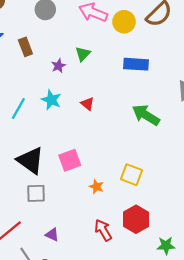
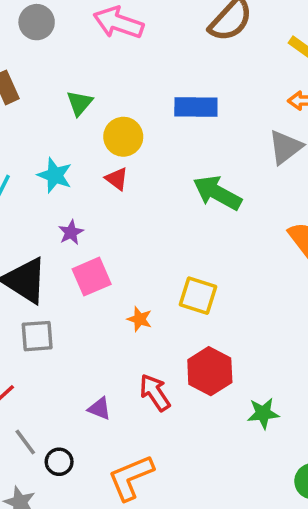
yellow circle: (124, 22) -> (123, 137), moved
green triangle: (83, 54) -> (80, 103), moved
purple star: (58, 66) -> (71, 232), moved
purple triangle: (52, 235) -> (99, 409), moved

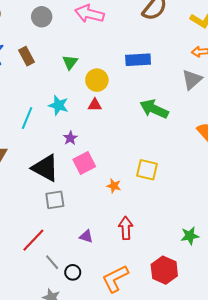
red triangle: (117, 179) -> (95, 105), turned -32
red hexagon: (210, 371) -> (164, 270), moved
red arrow: (155, 393) -> (126, 228), turned 35
purple triangle: (99, 409) -> (86, 236), moved

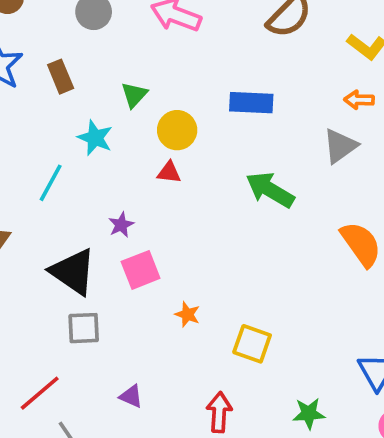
cyan star: (59, 105) -> (95, 138), moved
yellow square: (147, 170) -> (252, 344), moved
red arrow: (126, 228) -> (219, 412), moved

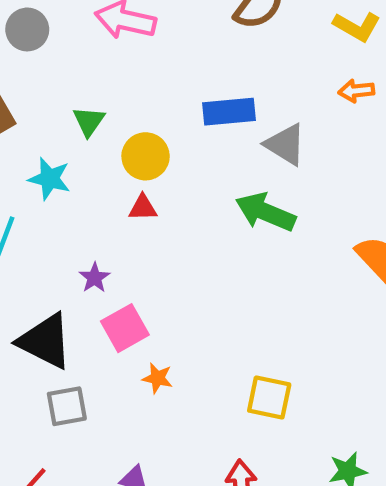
gray triangle: (340, 146) -> (285, 145), moved, turned -45
orange star: (187, 314) -> (157, 378), moved

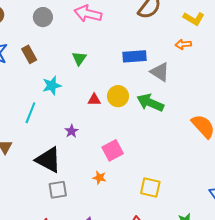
orange arrow: (356, 91) -> (183, 44), moved
green triangle: (89, 121) -> (79, 58), moved
yellow circle: (146, 156) -> (118, 96), moved
cyan star: (49, 179) -> (52, 85), turned -30
pink square: (125, 328) -> (113, 150), moved

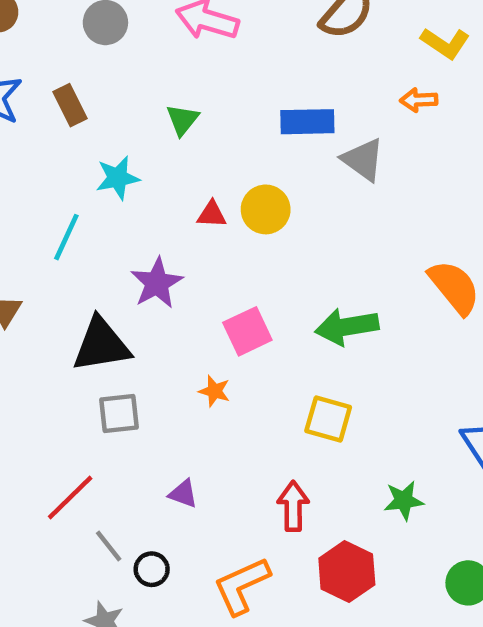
green arrow: (150, 103) -> (347, 327), moved, turned -36
purple star: (71, 131) -> (157, 283), size x1.6
black triangle: (48, 160) -> (101, 345), turned -40

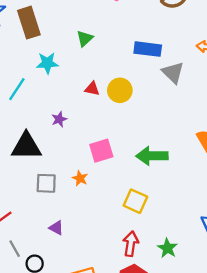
brown rectangle: (70, 105) -> (29, 23), size x1.5
purple star: (157, 283) -> (59, 119), size x0.6
gray square: (119, 414) -> (46, 183), moved
green star: (404, 500) -> (167, 248), turned 30
red arrow: (293, 506) -> (131, 244), moved

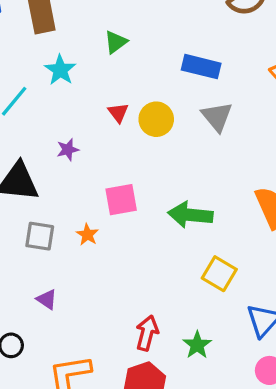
cyan star: (47, 63) -> (60, 70), turned 30
gray triangle: (173, 73) -> (217, 117), moved
red triangle: (92, 89) -> (118, 113), turned 35
yellow square: (135, 201) -> (219, 274), moved

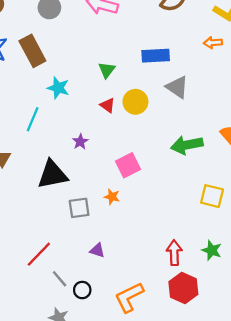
green triangle: (116, 42) -> (107, 70), moved
green arrow: (190, 215) -> (187, 145), moved

